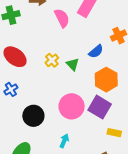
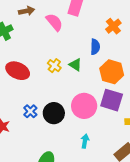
blue semicircle: (96, 51) -> (95, 47), turned -35
blue cross: (11, 89) -> (30, 111), moved
black circle: (33, 116) -> (54, 113), moved

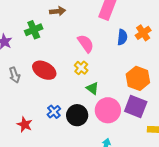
pink semicircle: (54, 22) -> (86, 44), moved
blue semicircle: (95, 47) -> (122, 37), moved
green triangle: (75, 65) -> (92, 88), moved

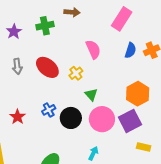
yellow cross: (81, 68) -> (76, 73), moved
purple square: (136, 107) -> (130, 121), turned 30

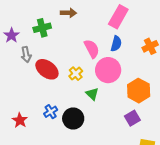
blue semicircle: (130, 50) -> (116, 44), moved
gray arrow: (17, 66) -> (26, 55), moved
pink circle: (102, 119) -> (108, 70), moved
purple square: (130, 121) -> (132, 118), size x0.7

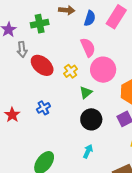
blue semicircle: (116, 44) -> (90, 18), moved
green triangle: (92, 94) -> (86, 92), turned 32
black circle: (73, 118) -> (91, 119), moved

